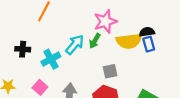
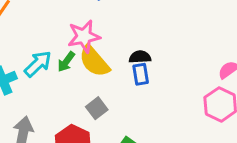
yellow semicircle: (129, 41) -> (94, 61), moved, turned 50
gray square: (110, 71) -> (97, 108), moved, turned -32

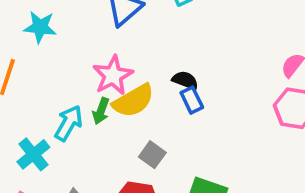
black semicircle: (140, 57) -> (185, 80), turned 40
yellow semicircle: (94, 61) -> (133, 101), turned -63

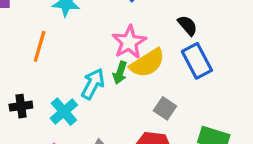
black semicircle: (185, 80) -> (188, 25), moved, turned 30
blue rectangle: (192, 100) -> (197, 61), size x1.5

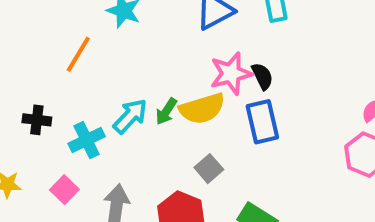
pink star: (129, 42) -> (231, 73), moved

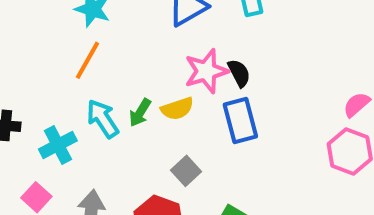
orange line: (78, 54) -> (87, 60), moved
yellow semicircle: (202, 109) -> (177, 109), size x0.7
cyan arrow: (130, 116) -> (103, 119), turned -75

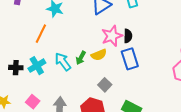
orange line: (87, 60) -> (41, 34), moved
black semicircle: (239, 73) -> (128, 36), turned 32
cyan cross: (58, 145) -> (37, 66), moved

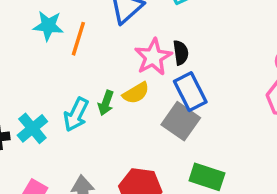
orange line: (41, 34) -> (78, 39), moved
cyan arrow: (63, 62) -> (76, 115), turned -108
gray square: (105, 85) -> (181, 121), moved, size x1.5

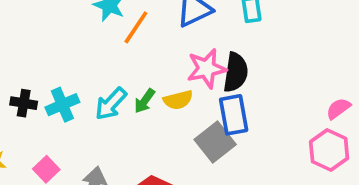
black semicircle: (181, 53) -> (236, 72), size x1.5

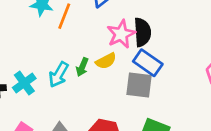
blue rectangle: (234, 115) -> (148, 63), turned -32
gray square: (215, 142) -> (139, 85), turned -32

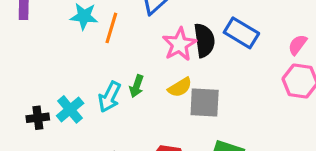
yellow semicircle: (106, 61) -> (180, 87), moved
blue rectangle: (148, 63) -> (241, 33), moved

